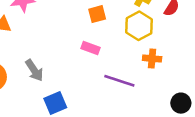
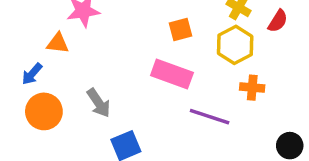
pink rectangle: (91, 48) -> (172, 74), size x1.6

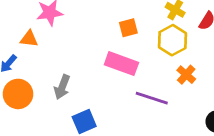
orange cross: (252, 88) -> (186, 75), turned 36
gray arrow: (99, 103) -> (62, 87), turned 55

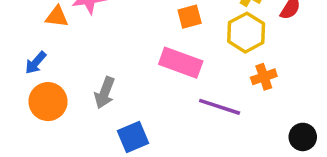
orange triangle: (29, 39) -> (57, 17), moved
orange cross: (186, 75) -> (264, 77), turned 30

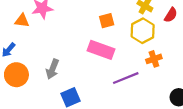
purple line: (220, 107) -> (126, 78), turned -40

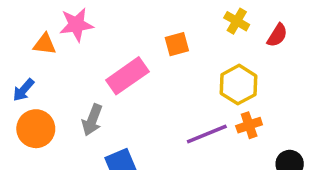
yellow hexagon: (143, 31) -> (239, 85), moved
pink rectangle: (101, 50) -> (127, 76), moved, turned -55
orange cross: (154, 59) -> (249, 125), moved

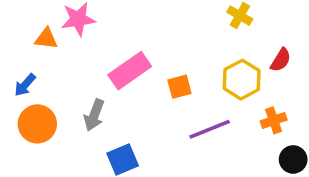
red semicircle: (277, 35) -> (281, 60), moved
orange square: (177, 44) -> (179, 87), moved
orange cross: (249, 125) -> (274, 120), moved

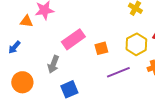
orange circle: (37, 124) -> (22, 82), moved

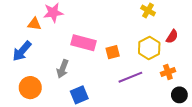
pink rectangle: (73, 39) -> (83, 43), turned 50
blue arrow: (14, 47) -> (22, 51), size x1.5

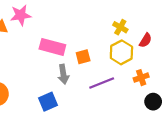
yellow cross: (148, 10) -> (120, 27), moved
gray arrow: (63, 69) -> (63, 74), moved, turned -30

